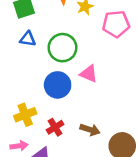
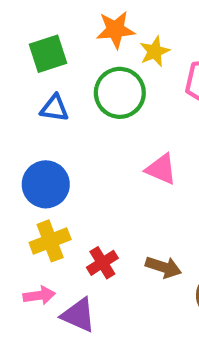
green circle: (63, 48) -> (120, 93), moved
blue circle: (58, 85) -> (46, 184), moved

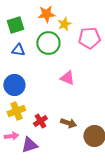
purple triangle: (78, 315) -> (29, 145), turned -42

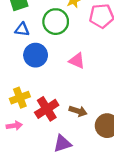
blue circle: (14, 85) -> (36, 55), moved
red cross: (40, 121) -> (47, 109), size x1.5
purple triangle: (29, 145) -> (62, 144), moved

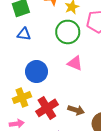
green circle: (56, 22) -> (68, 32), moved
blue circle: (36, 55) -> (36, 72), moved

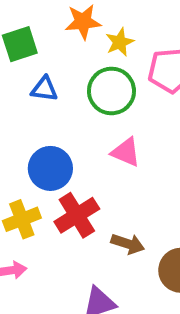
blue triangle: (24, 34) -> (44, 89), moved
red cross: (47, 108) -> (77, 215), moved

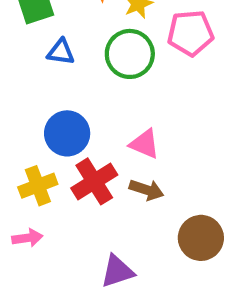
pink triangle: (126, 152) -> (144, 144), moved
brown arrow: (128, 244) -> (147, 190), moved

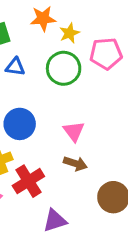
pink triangle: (144, 144) -> (74, 131), turned 30
red cross: (94, 181) -> (28, 181), moved

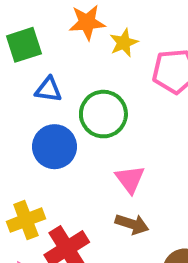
green circle: (64, 68) -> (103, 114), moved
blue circle: (20, 124) -> (55, 147), moved

